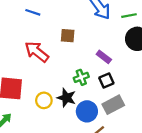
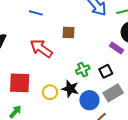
purple rectangle: (104, 57) -> (116, 48), moved

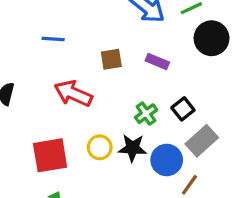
purple rectangle: (116, 48) -> (157, 62), moved
yellow circle: (50, 92) -> (100, 147), moved

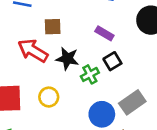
brown square: (111, 59) -> (53, 27), moved
black square: (183, 109) -> (112, 61), moved
black star: (132, 148) -> (67, 59), moved

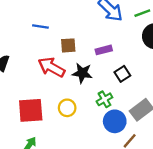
purple rectangle: (104, 33) -> (104, 50), moved, turned -42
green cross: (90, 74) -> (104, 99), moved

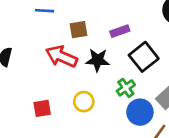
black square: (122, 74) -> (144, 57), size x1.5
red square: (31, 110) -> (42, 108), size x0.6

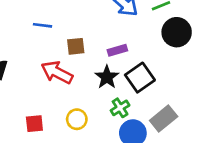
black star: (98, 60) -> (107, 77), moved, turned 30

